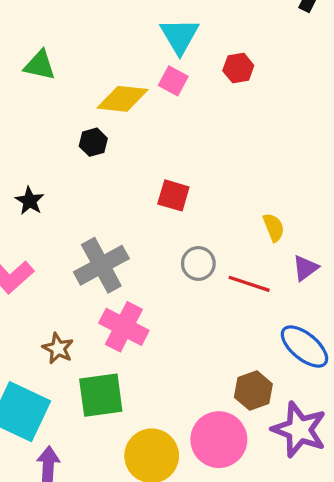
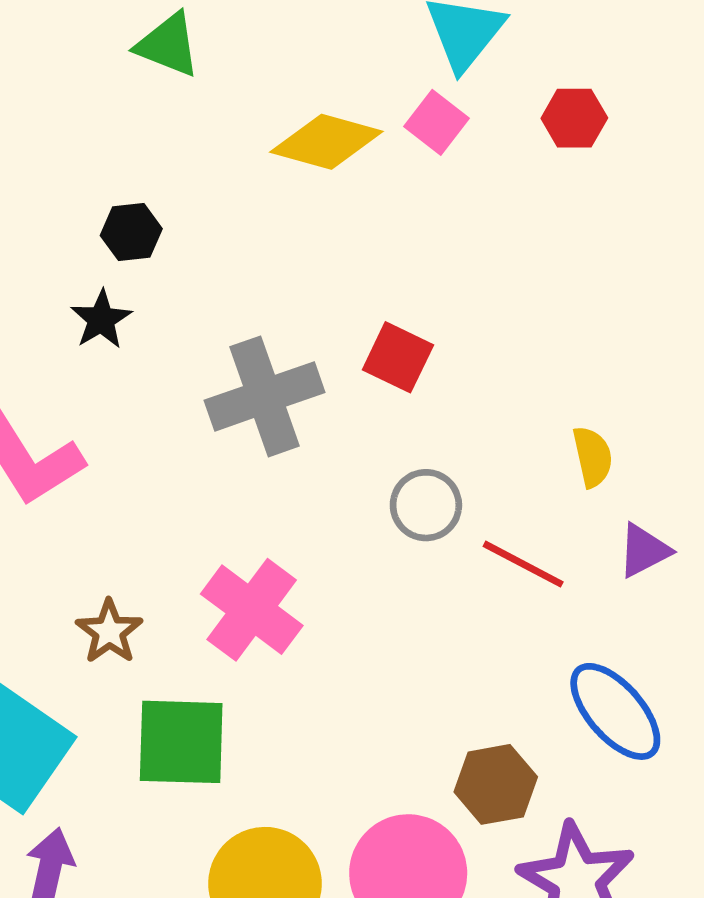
black hexagon: (93, 142) -> (131, 232), moved
gray cross: (101, 265) -> (265, 396), moved

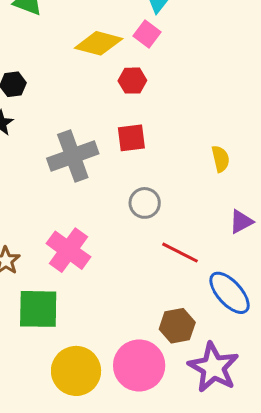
red hexagon: (574, 118) -> (132, 81), moved
red square: (398, 357) -> (131, 138), turned -32
yellow semicircle: (593, 457) -> (221, 159), moved
red line: (523, 564) -> (180, 253), moved

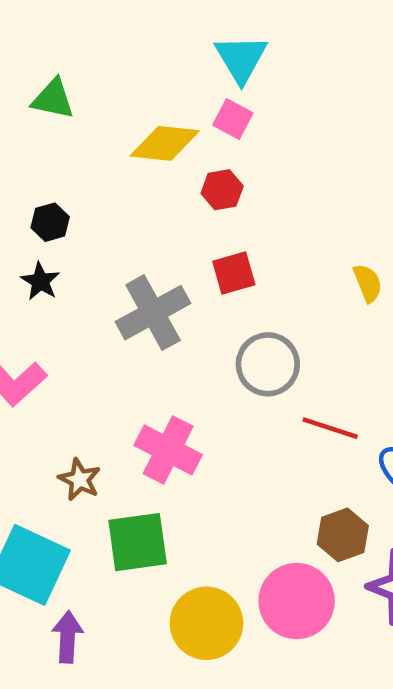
gray circle: (145, 203) -> (268, 364), size x1.4

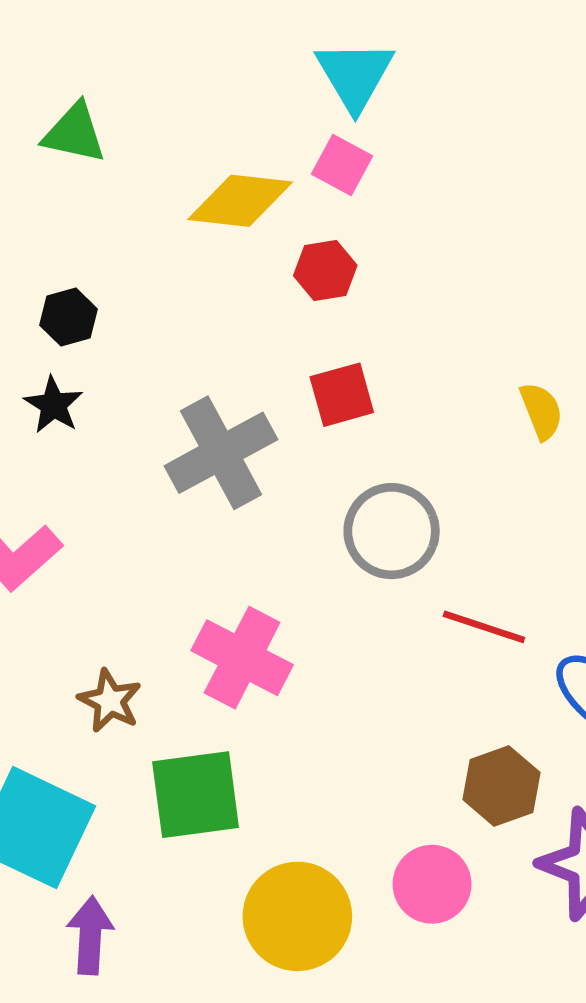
pink circle: (297, 601) -> (432, 884), size x0.7

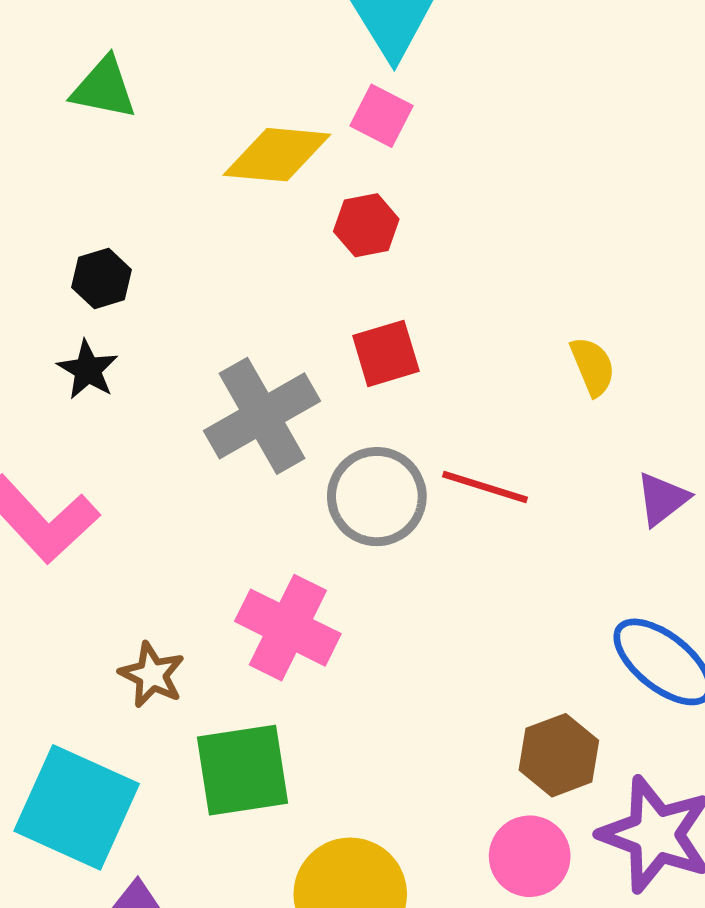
gray circle: (392, 531) -> (377, 497), moved
red line: (484, 627) -> (485, 487), moved
pink circle: (432, 884) -> (530, 856), moved

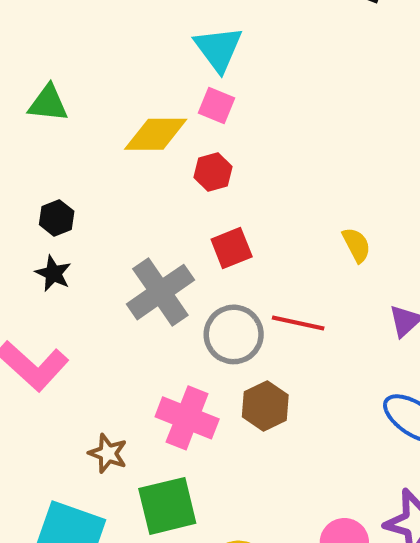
brown hexagon: (559, 755) -> (265, 406), moved

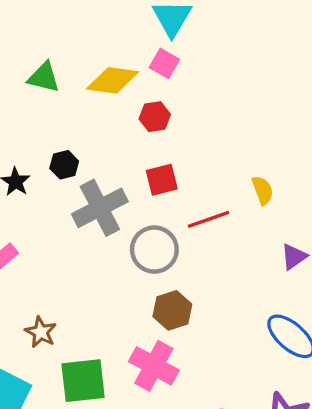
green triangle: (48, 103) -> (44, 77), moved
black hexagon: (57, 218) -> (64, 165), moved
red line: (298, 323) -> (208, 219), moved, turned -39
pink cross: (187, 418) -> (154, 366), moved

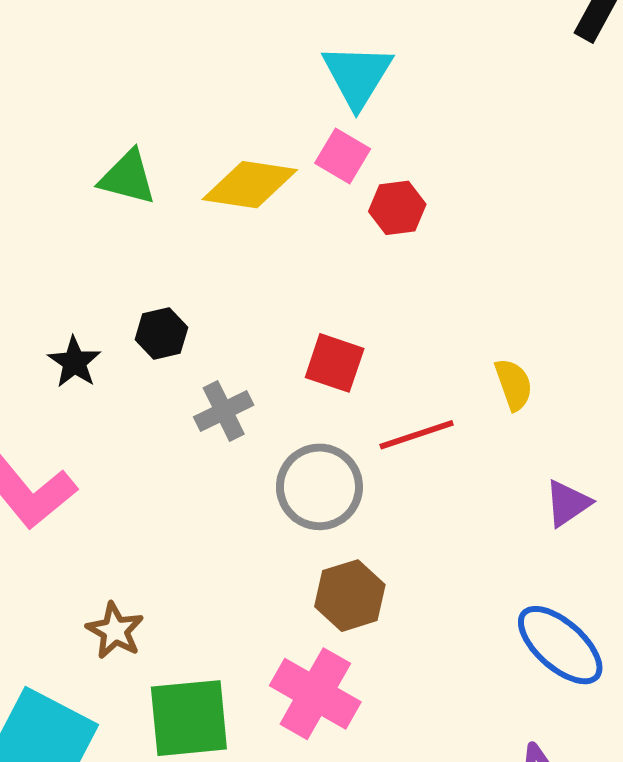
red hexagon: (155, 117) -> (397, 208), moved
red square: (162, 180) -> (335, 363), turned 32
gray cross: (100, 208) -> (224, 411), size x0.6

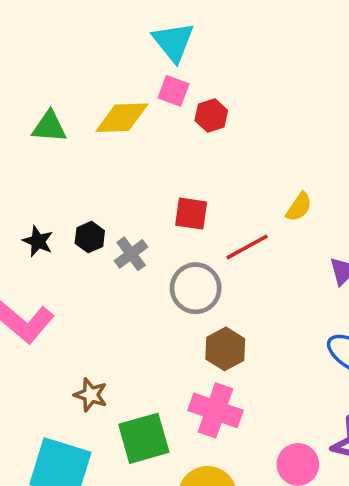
black hexagon: (161, 333) -> (90, 237), moved
yellow semicircle: (514, 384) -> (299, 207), turned 64

